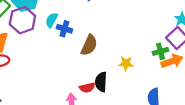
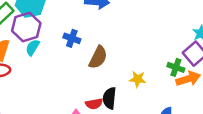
cyan semicircle: (52, 20) -> (33, 47), moved
green cross: (160, 51) -> (176, 67), turned 32

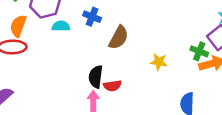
cyan semicircle: (33, 47) -> (61, 26), moved, turned 56
black semicircle: (109, 98) -> (96, 77), moved

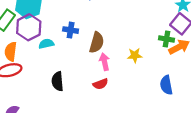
black semicircle: (96, 77) -> (58, 81), moved
pink arrow: (93, 101) -> (104, 62), moved

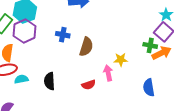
cyan semicircle: (46, 44) -> (21, 79), moved
pink arrow: (104, 62) -> (108, 73), moved

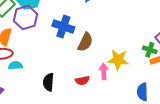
blue cross: (63, 35) -> (63, 27), size x1.5
yellow star: (121, 60) -> (118, 60), size x1.5
black semicircle: (49, 81) -> (48, 82), moved

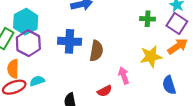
green cross: (150, 50) -> (148, 19), moved
yellow star: (118, 60) -> (151, 57), moved
cyan semicircle: (15, 65) -> (37, 81), moved

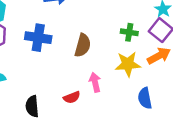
green cross: (148, 19) -> (129, 32), moved
brown semicircle: (96, 51) -> (83, 45), moved

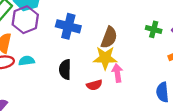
yellow star: (128, 64) -> (105, 58), moved
black semicircle: (32, 106) -> (65, 70), moved

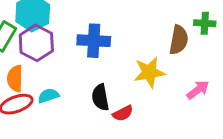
brown semicircle: (109, 37) -> (179, 40), moved
pink arrow: (117, 73) -> (198, 90), moved, turned 72
red semicircle: (94, 85) -> (123, 113), moved

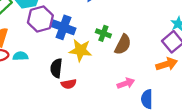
green cross: (205, 23) -> (103, 33), moved
purple hexagon: (36, 43) -> (40, 19), moved
yellow star: (149, 72) -> (80, 50), moved

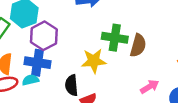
blue cross: (64, 27) -> (38, 63), moved
green cross: (103, 33) -> (115, 38), size x1.5

